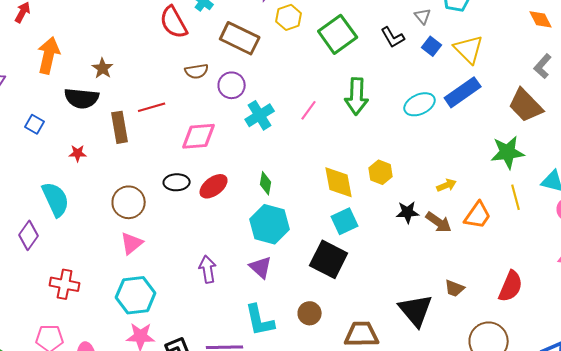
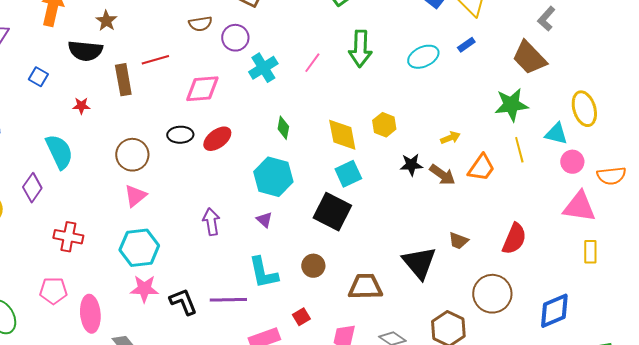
blue rectangle: (463, 92) -> (466, 45), size x0.5
green diamond: (266, 183) -> (283, 128), moved
purple triangle: (261, 267) -> (264, 220), size x0.7

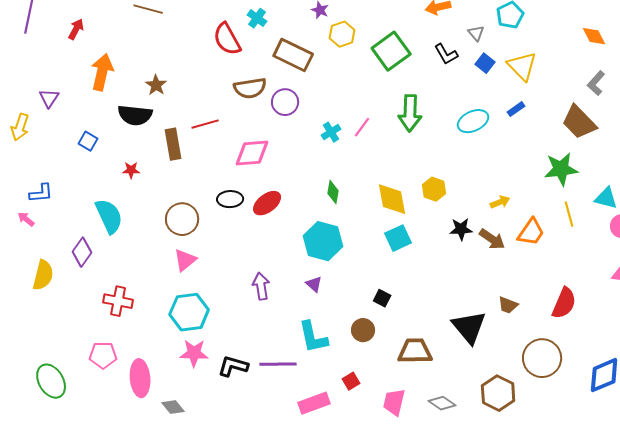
brown semicircle: (200, 24) -> (250, 88), size x1.4
cyan cross: (263, 68) -> (331, 132), moved, size x0.7
black square: (332, 212) -> (382, 298), moved, size x0.5
black L-shape: (183, 302) -> (233, 366), turned -52

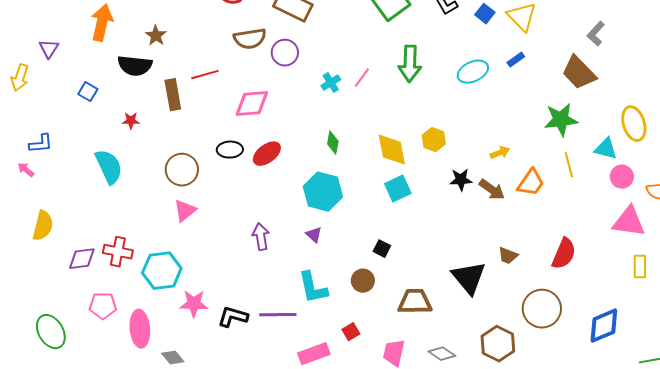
purple diamond: (82, 252) -> (82, 259), moved, turned 48
cyan hexagon: (189, 312) -> (162, 271), moved

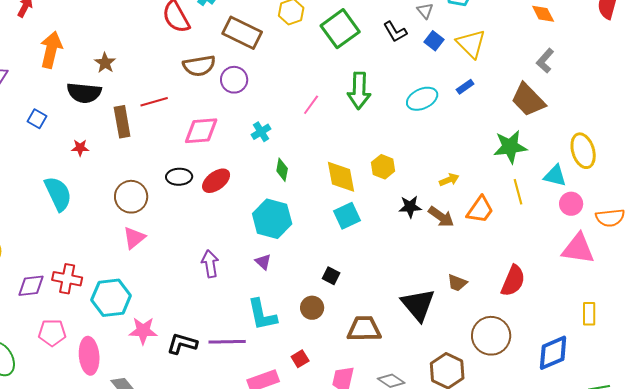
cyan cross: (331, 83) -> (261, 132), moved
yellow rectangle: (640, 267) -> (589, 314), moved

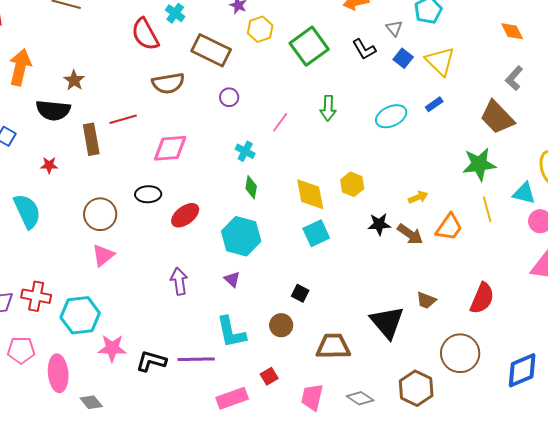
purple circle: (234, 80) -> (229, 97), moved, size x0.7
green arrow: (359, 91) -> (328, 108), size x0.7
cyan cross: (261, 132) -> (245, 151), moved, turned -30
red ellipse: (216, 181) -> (185, 215), moved

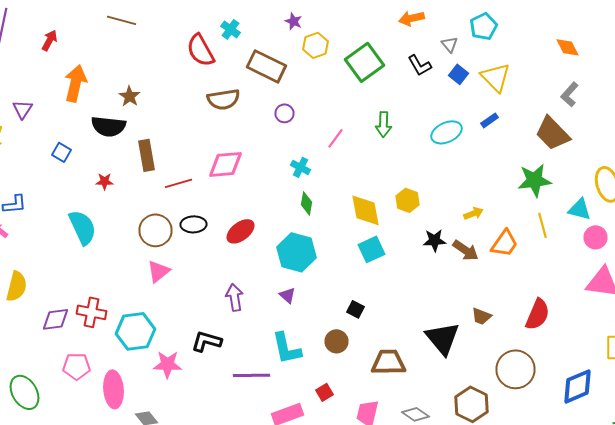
red line: (123, 119) -> (178, 183), moved
black ellipse: (148, 194) -> (194, 224), moved
black L-shape: (151, 361) -> (206, 341), moved

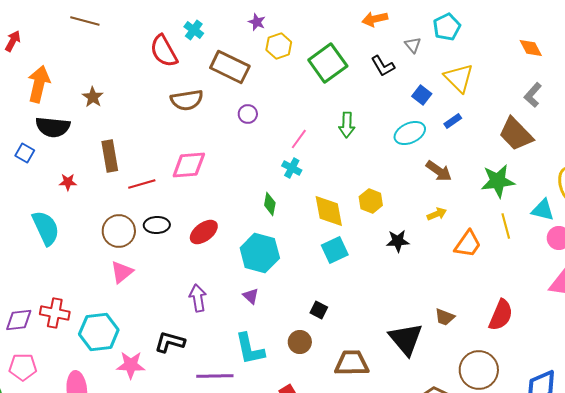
blue square: (458, 74) -> (422, 95), moved
black semicircle: (108, 126) -> (53, 127), moved
cyan cross: (300, 167) -> (292, 168), moved
brown arrow: (466, 250) -> (439, 171), moved
pink pentagon: (76, 366) -> (23, 367), moved

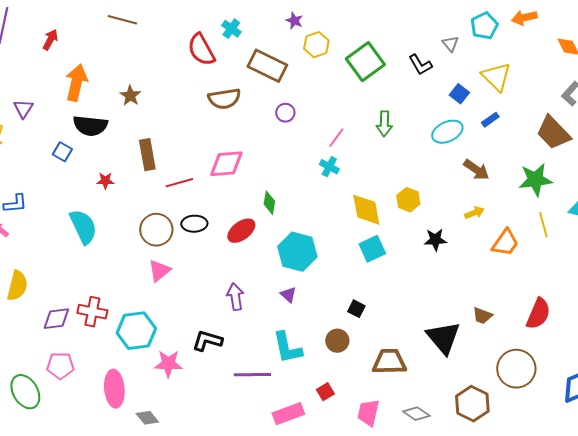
orange arrow: (375, 19) -> (524, 18), moved
green diamond: (270, 204) -> (269, 203), moved

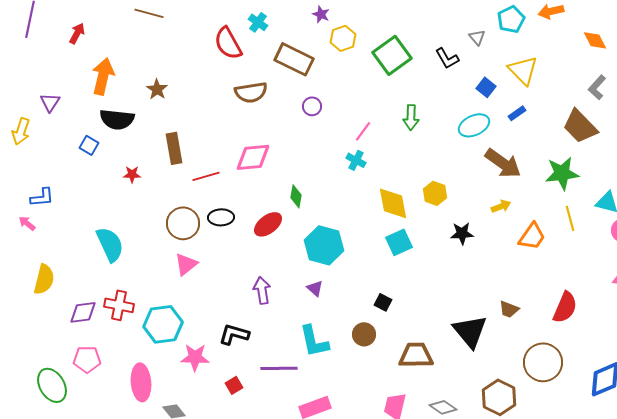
brown arrow: (476, 170) -> (503, 163), size x1.4
cyan semicircle: (83, 227) -> (110, 244), moved
red square: (325, 392) -> (234, 385), moved

